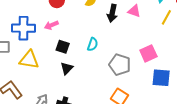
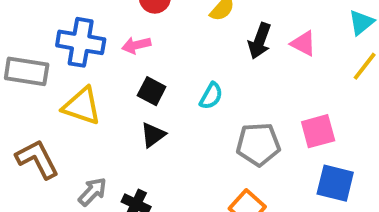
gray pentagon: (120, 65) -> (258, 144), turned -30

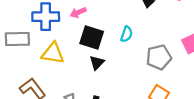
black square: (152, 91) -> (92, 37), size x1.5

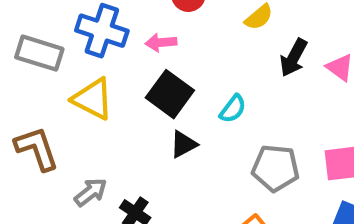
black triangle: (97, 63) -> (183, 144), moved

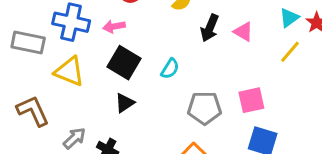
black triangle: (183, 144) -> (125, 103), moved

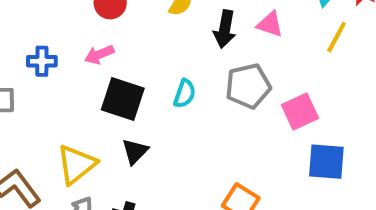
blue cross: (71, 22) -> (42, 61), size x0.6
yellow triangle: (69, 71) -> (76, 164), moved, turned -48
gray pentagon: (205, 108) -> (248, 86), moved

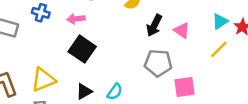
cyan semicircle: (185, 94) -> (115, 92), moved
black triangle: (135, 151) -> (84, 92), moved

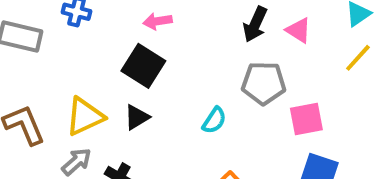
pink arrow: (76, 19) -> (158, 21), moved
black triangle: (84, 92) -> (137, 117), moved
cyan semicircle: (115, 92) -> (214, 120), moved

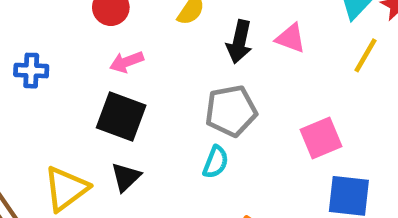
gray pentagon: (264, 83) -> (231, 111), moved

